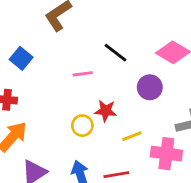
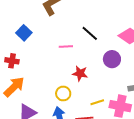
yellow circle: (82, 126) -> (63, 93), moved
yellow line: (132, 136) -> (97, 102), moved

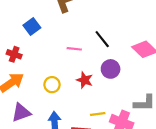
purple circle: (112, 59) -> (111, 69), moved
yellow circle: (63, 93) -> (52, 85), moved

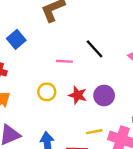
purple circle: (111, 69) -> (104, 96), moved
yellow circle: (52, 85) -> (47, 92), moved

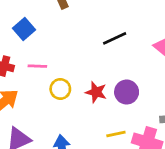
black line: (95, 49) -> (115, 38), turned -72
pink line: (64, 61) -> (37, 66), moved

